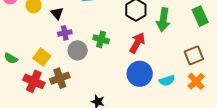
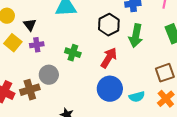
gray circle: (78, 50) -> (49, 75), moved
yellow square: (42, 57) -> (13, 43), moved

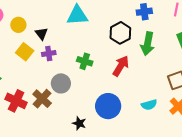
blue circle: (110, 89) -> (108, 106), moved
brown cross: (30, 90) -> (42, 99), turned -30

